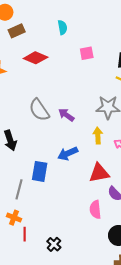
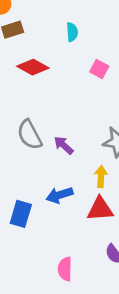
pink square: (87, 53) -> (99, 69), turned 32
red triangle: (99, 173) -> (100, 209), moved
pink semicircle: (95, 210) -> (65, 269), moved

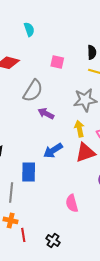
pink square: (99, 69) -> (57, 62), moved
gray semicircle: (30, 135) -> (33, 91), moved, turned -105

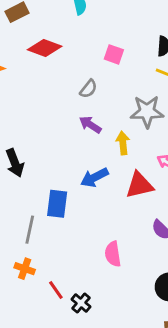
gray semicircle: (33, 91) -> (88, 89), moved, size x0.6
yellow arrow: (79, 129) -> (123, 143), moved
red line: (23, 235) -> (56, 290), moved, turned -32

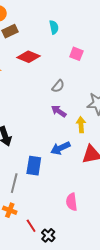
pink square: (114, 54) -> (76, 54), moved

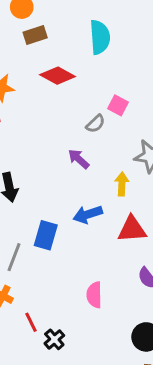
cyan semicircle: (54, 27) -> (100, 37), size x1.6
pink square: (76, 54) -> (118, 105), moved
purple arrow: (59, 111) -> (79, 159), moved

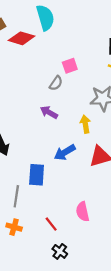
red diamond: (58, 76) -> (22, 38), moved
pink square: (118, 105) -> (70, 66), turned -35
red line: (31, 322) -> (51, 224), moved

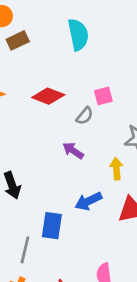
red diamond: (22, 38) -> (48, 96), moved

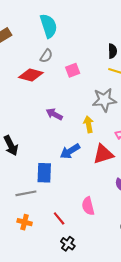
gray semicircle: (85, 116) -> (46, 56), moved
gray line: (25, 250) -> (26, 193), turned 72

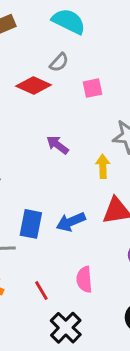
cyan semicircle: (49, 26) -> (69, 21), turned -55
blue arrow: (70, 151) -> (71, 222), moved
black cross: (68, 244) -> (66, 328), moved, size x1.5

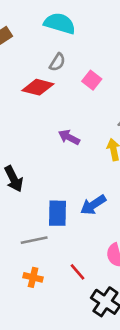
pink square: (92, 88) -> (92, 80), turned -30

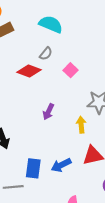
purple arrow: (69, 137) -> (48, 112), turned -98

